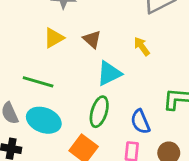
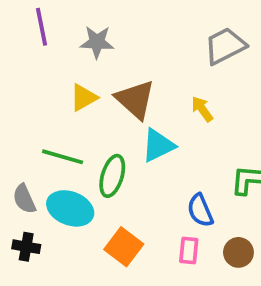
brown triangle: (92, 39) -> (135, 99), size x1.6
green ellipse: (99, 112) -> (112, 176), moved

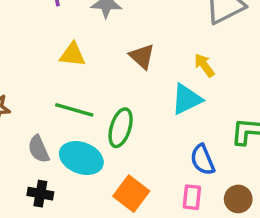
yellow triangle: (84, 98) -> (72, 55), moved, turned 36
brown triangle: (135, 99) -> (142, 56), size x0.7
cyan triangle: (158, 145) -> (187, 99), moved

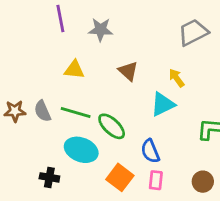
green ellipse: (121, 128) -> (112, 126), turned -64
gray semicircle: (39, 149) -> (42, 111), moved
blue semicircle: (203, 160) -> (150, 151), moved
pink rectangle: (192, 197) -> (156, 180), moved

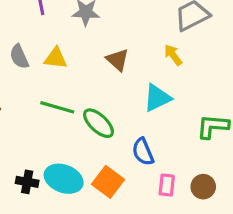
yellow arrow: (177, 78) -> (173, 55), moved
gray semicircle: (42, 111) -> (19, 57), moved
cyan ellipse: (81, 150) -> (64, 179), moved
pink rectangle: (156, 180) -> (167, 185), moved

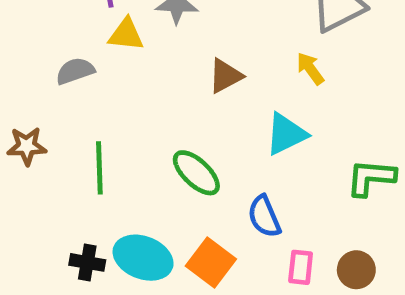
gray semicircle: (19, 57) -> (75, 71), turned 95
yellow triangle: (56, 58) -> (126, 35), moved
brown triangle: (118, 60) -> (225, 76), turned 50
green line: (57, 107) -> (99, 168), moved, turned 72

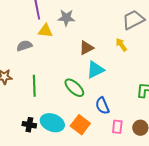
cyan triangle: (286, 134) -> (95, 70), moved

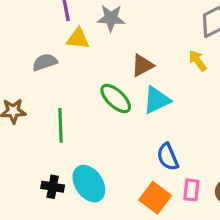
green ellipse: (74, 88) -> (116, 98), moved
cyan ellipse: (52, 123) -> (89, 184), turned 35
orange square: (80, 125) -> (155, 198), moved

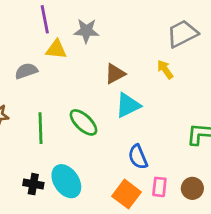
green ellipse: (116, 98) -> (83, 122), moved

